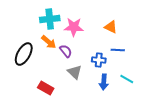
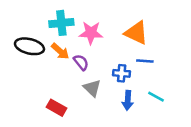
orange triangle: (111, 27) -> (136, 33), size x1.5
black ellipse: (24, 54) -> (29, 46), moved, turned 75

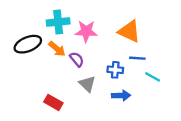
black ellipse: (29, 46) -> (28, 44), turned -36
cyan line: (156, 97) -> (153, 77), moved
blue arrow: (128, 100) -> (121, 95), turned -96

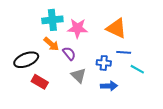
black ellipse: (28, 44) -> (26, 60), moved
red rectangle: (53, 102) -> (40, 82), moved

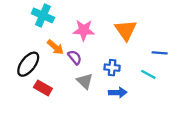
cyan cross: (52, 20) -> (43, 15), moved, turned 30
orange triangle: (116, 28) -> (126, 30), turned 30
blue line: (124, 52) -> (160, 53), moved
black ellipse: (26, 60) -> (28, 64), turned -30

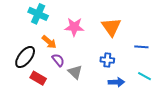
purple semicircle: (75, 57) -> (58, 60), moved
blue cross: (112, 68) -> (107, 60), moved
cyan line: (148, 74) -> (144, 76), moved
blue arrow: (118, 92) -> (116, 82), moved

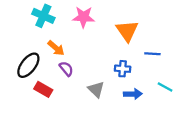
pink star: (74, 27) -> (84, 17), moved
blue line: (141, 47) -> (152, 54), moved
gray triangle: (75, 72) -> (96, 89), moved

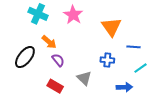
pink star: (84, 17) -> (73, 15), turned 30
cyan line: (165, 87) -> (141, 68), moved, turned -64
red rectangle: (43, 89) -> (55, 86), moved
blue arrow: (133, 94) -> (124, 87), moved

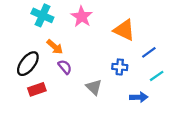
orange triangle: (111, 27) -> (124, 30), turned -30
blue line: (133, 47) -> (149, 52), turned -40
red rectangle: (55, 86) -> (37, 89), moved, turned -49

